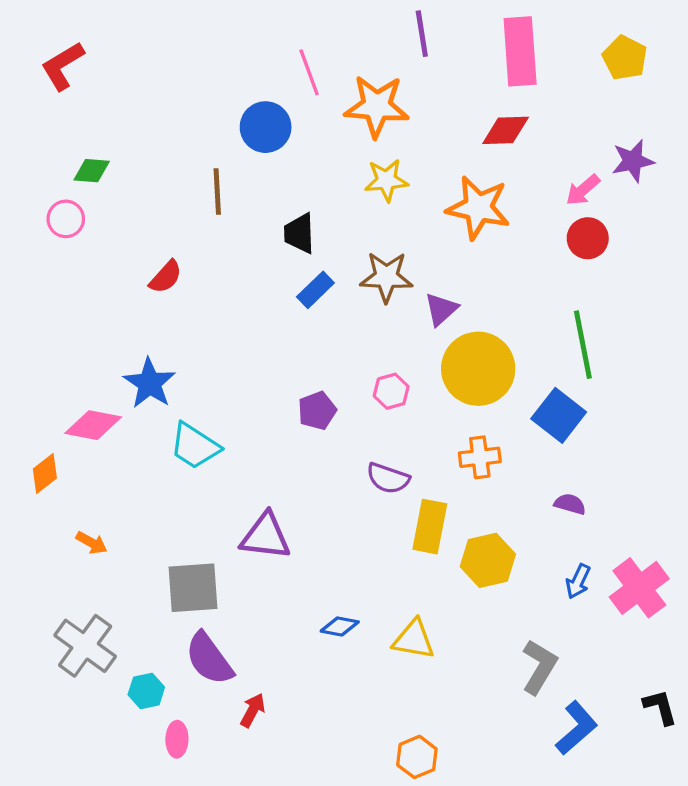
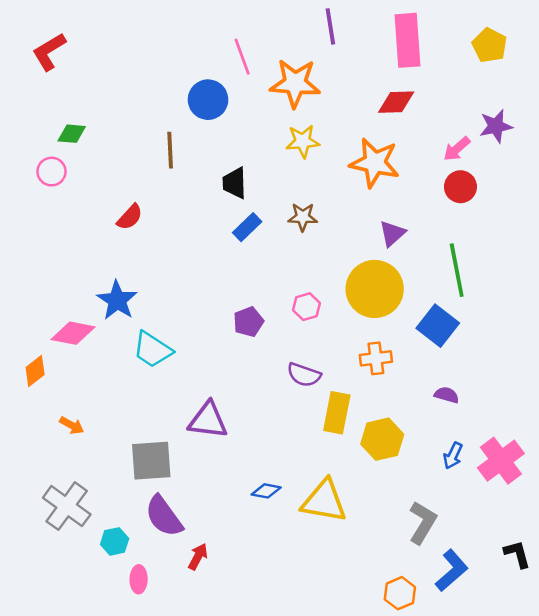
brown star: (386, 277) -> (303, 217), size x0.7
purple triangle: (441, 309) -> (392, 233), moved
yellow triangle: (414, 639) -> (324, 501), size x1.4
orange hexagon: (417, 757) -> (400, 593), moved

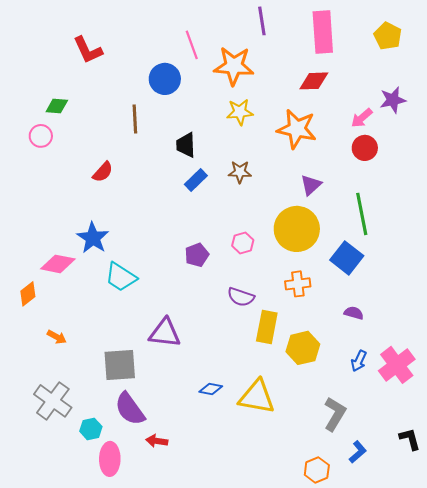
red L-shape: (49, 52) -> (88, 50), moved, turned -84
red arrow: (198, 557) -> (157, 441), turned -110
blue L-shape: (452, 570) -> (358, 452), size x0.7
pink ellipse: (139, 579) -> (110, 459), size x1.5

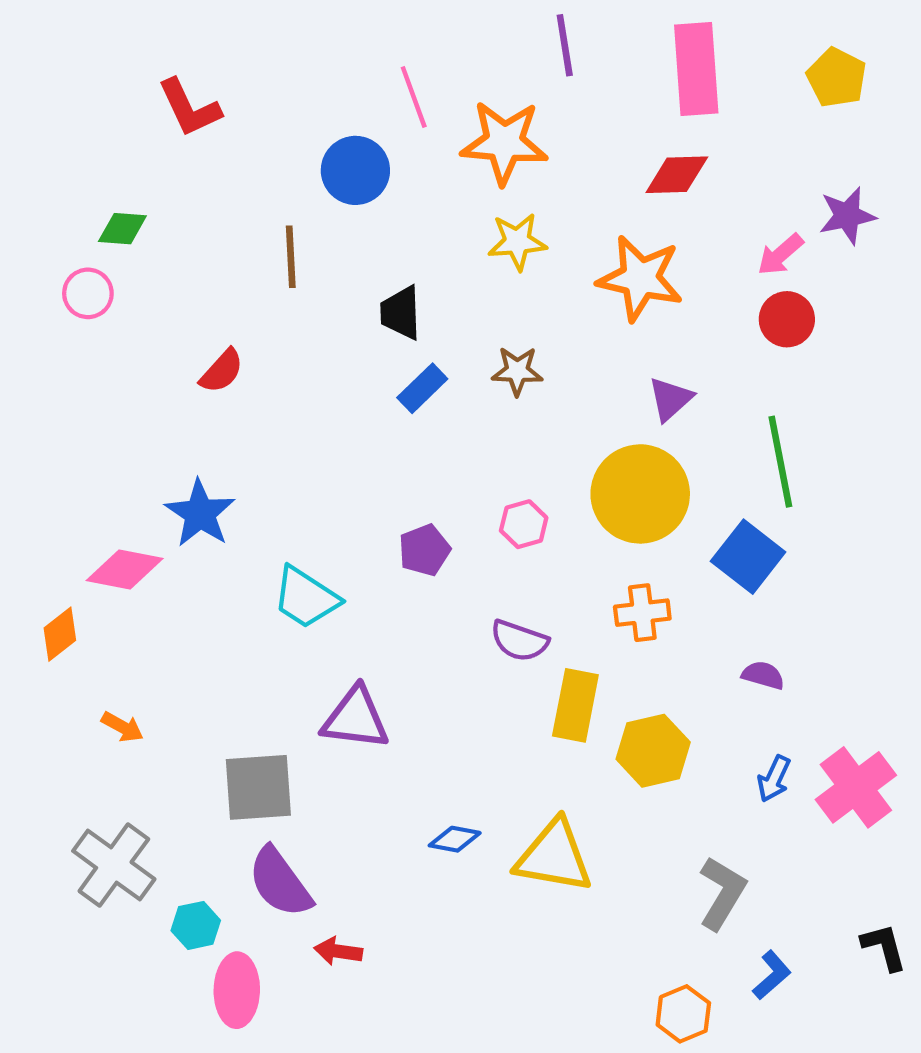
cyan trapezoid: (121, 277) -> (306, 598), moved

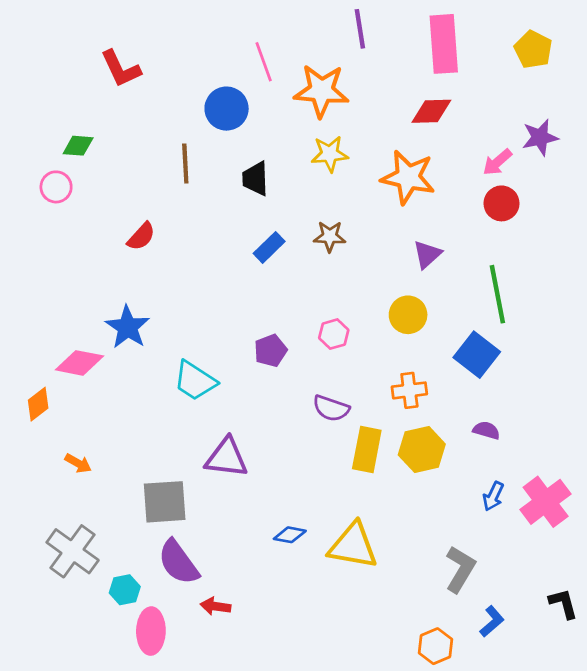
black trapezoid: (401, 313) -> (255, 179), moved
yellow circle: (640, 494) -> (408, 315), size x0.6
yellow hexagon: (653, 751) -> (422, 450), moved

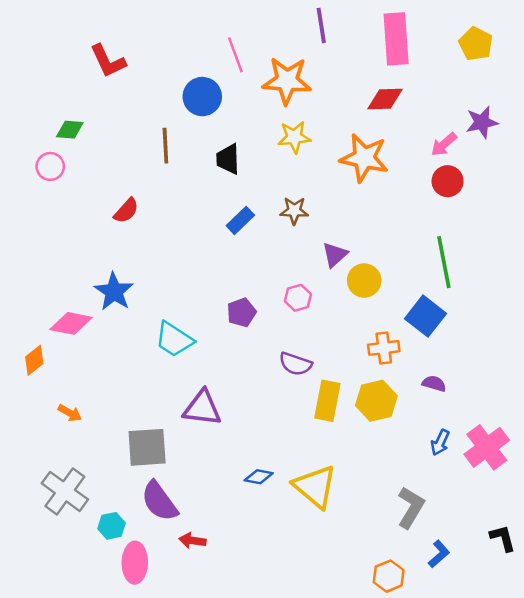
purple triangle: (427, 254) -> (335, 255), moved
orange cross: (409, 390) -> (384, 348), moved
yellow triangle: (353, 546) -> (315, 487), turned 30

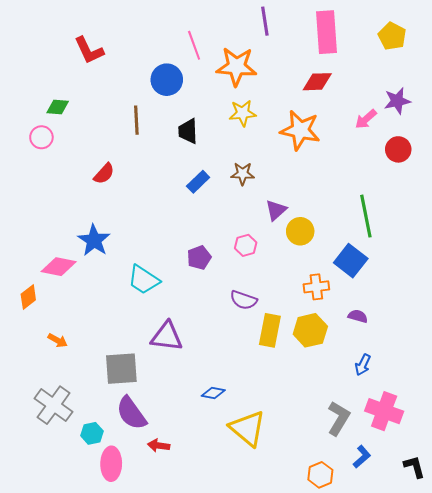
red circle: (448, 181) -> (398, 149), moved
pink cross: (487, 447) -> (384, 411), moved, turned -33
yellow triangle: (315, 487) -> (248, 428), moved
black L-shape: (503, 538) -> (414, 467), moved

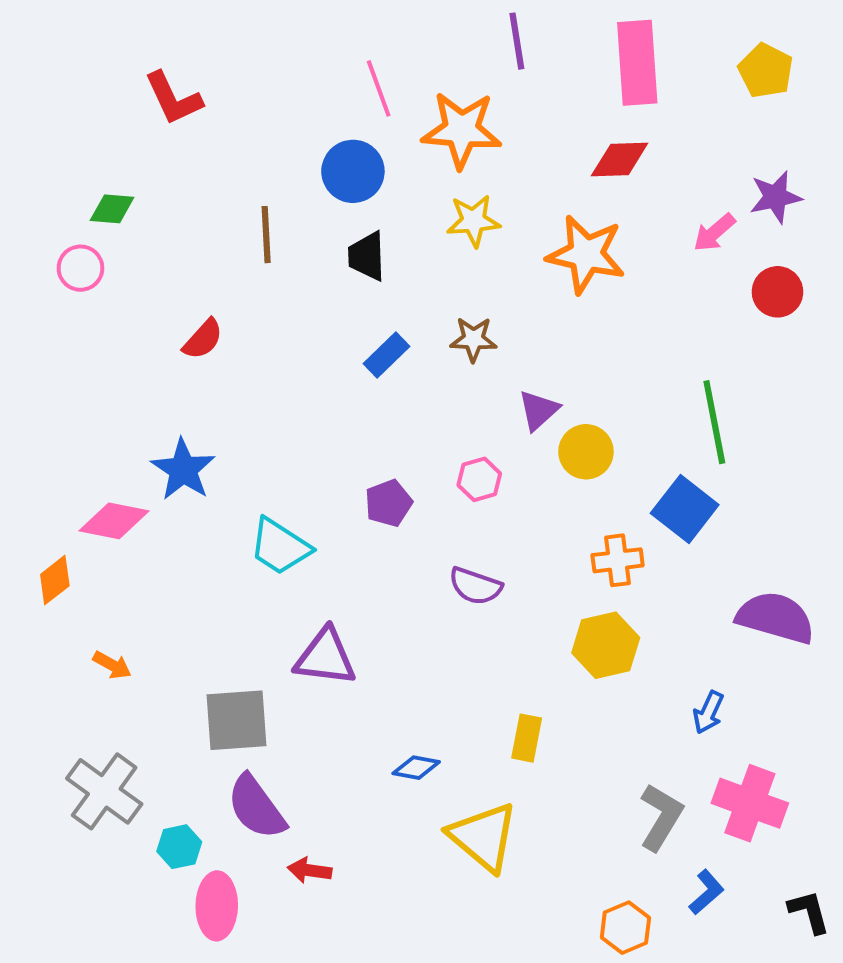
blue circle: (167, 80) -> (353, 171), moved
purple semicircle: (358, 316) -> (776, 618), moved, size x2.0
yellow rectangle: (270, 330) -> (527, 738), moved, size x0.7

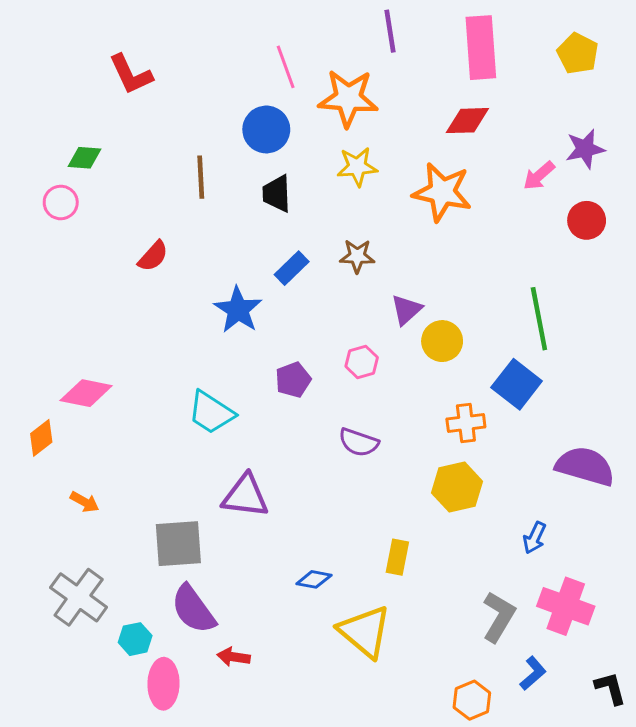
blue star: (183, 470) -> (238, 310), moved

